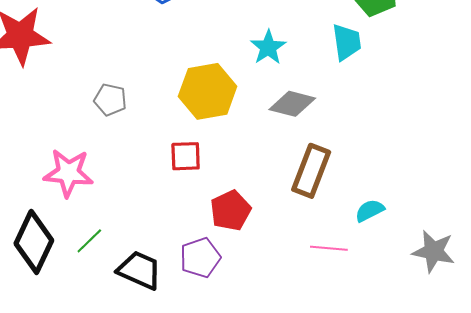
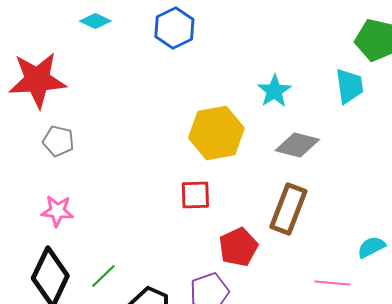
gray pentagon: (110, 100) -> (58, 141), moved
brown rectangle: (311, 171) -> (288, 209), moved
pink star: (68, 173) -> (57, 211), moved, size x0.7

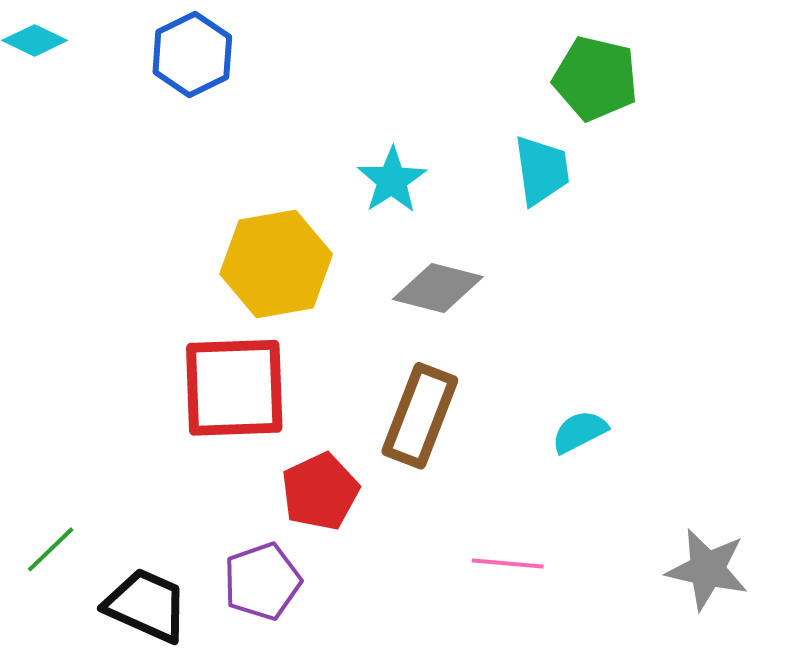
red square: (195, 195) -> (234, 388), size x1.8
cyan semicircle: (371, 247) -> (580, 432), moved

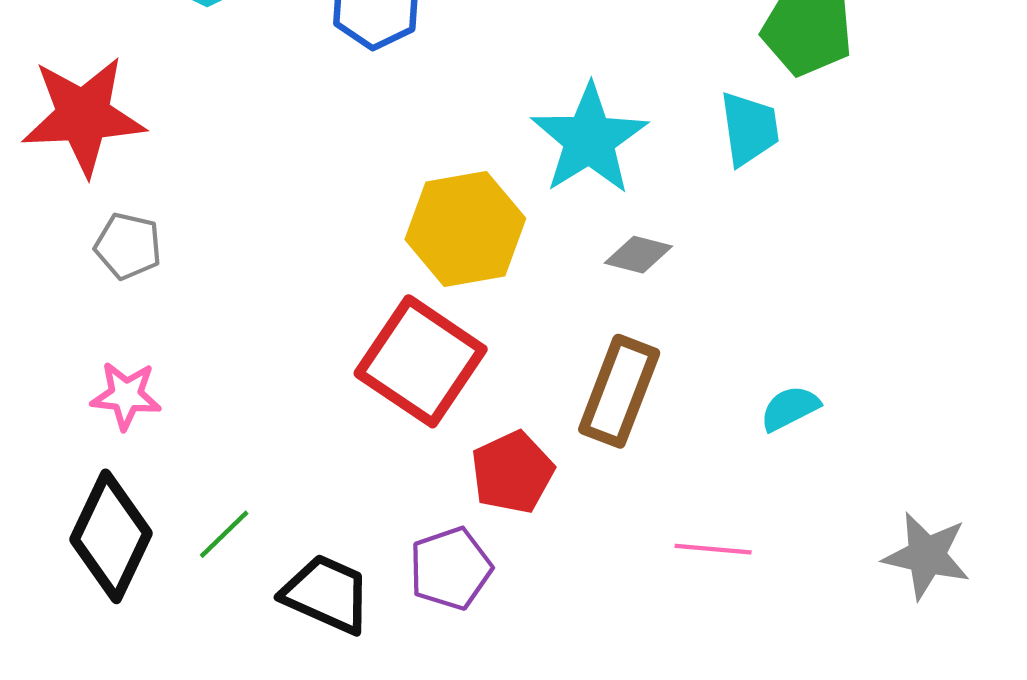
cyan star: (392, 180) -> (589, 139), size x1.6
gray diamond: (438, 288) -> (638, 255), size x0.7
red square: (234, 388) -> (421, 361), turned 36

